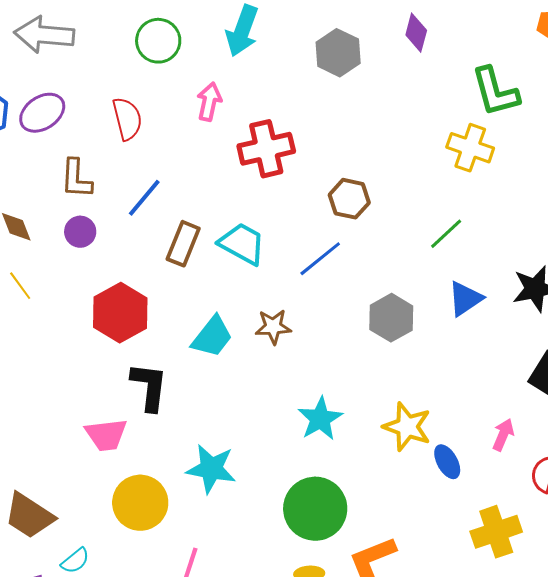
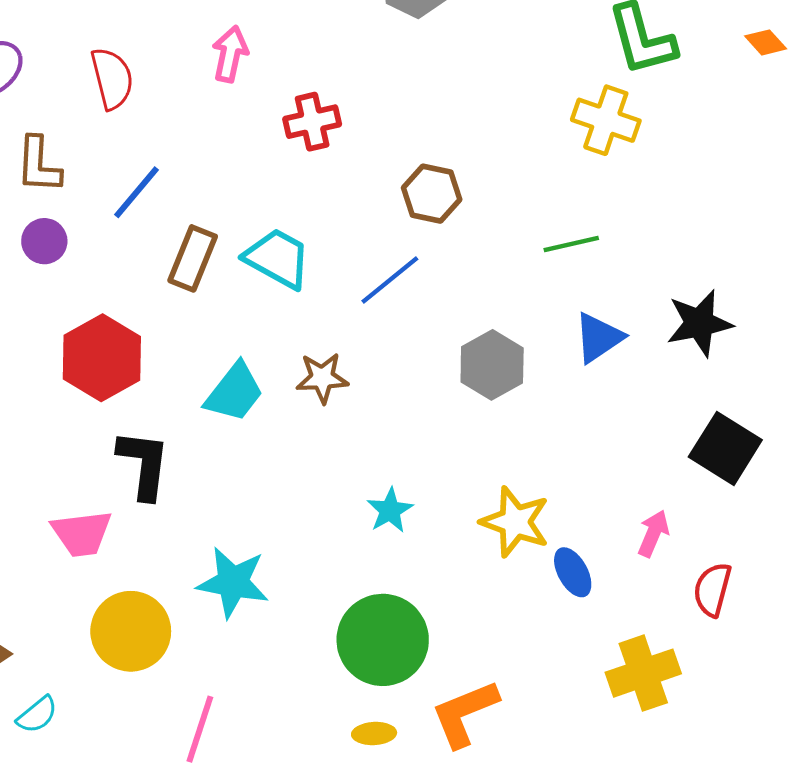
red cross: (266, 149) -> (312, 122), size x0.7
green line: (446, 234) -> (571, 244), turned 30
cyan star: (320, 419) -> (390, 510), size x0.7

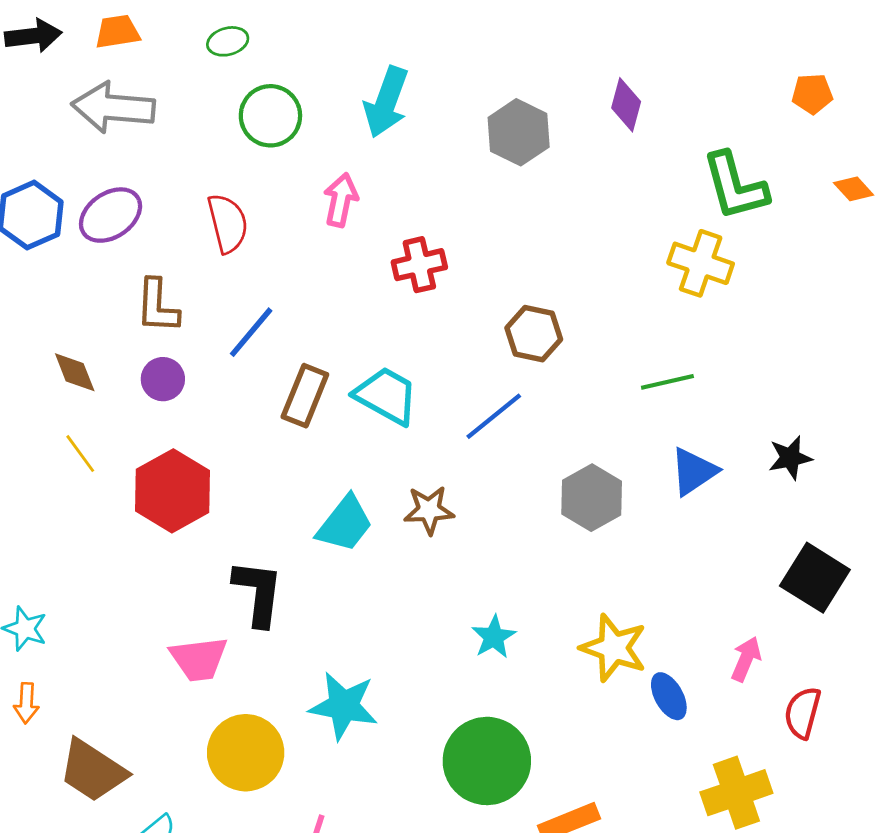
black star: (699, 323) -> (790, 458), size x0.7
red hexagon: (102, 358) -> (173, 491), moved

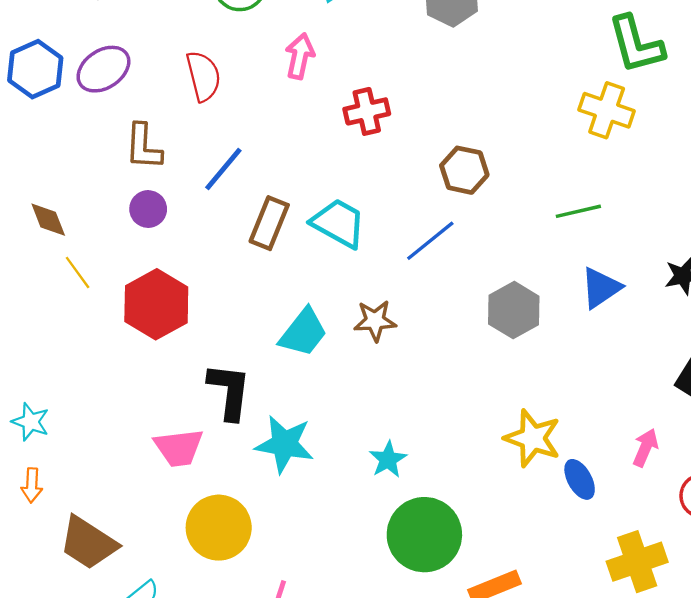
brown diamond: (75, 372) -> (48, 220), moved
cyan star: (494, 637) -> (388, 459), moved
cyan star: (343, 706) -> (284, 444), moved

